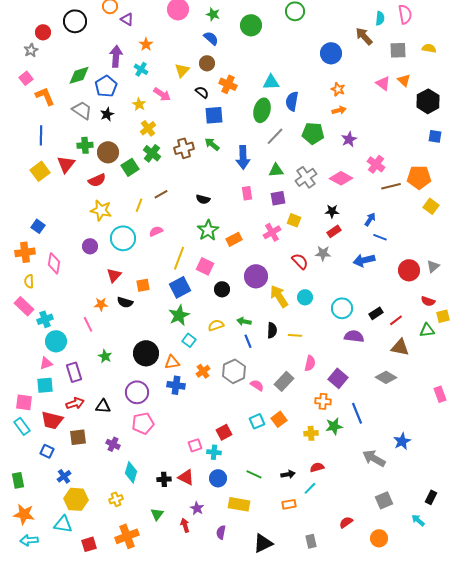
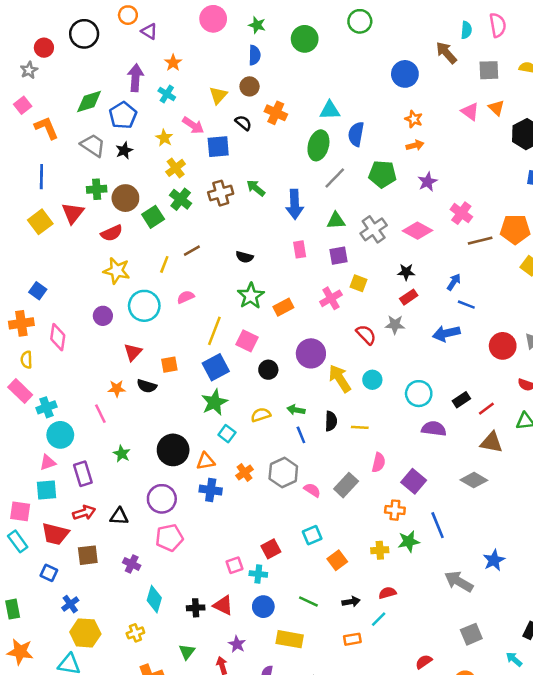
blue semicircle: (211, 38) -> (255, 55), turned 49
blue square: (214, 115) -> (218, 147), moved
orange square: (279, 419) -> (337, 560), moved

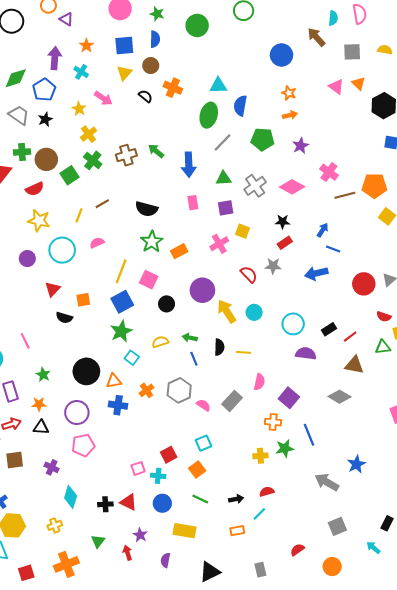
blue square: (218, 147) -> (124, 46), moved
black semicircle: (245, 257) -> (147, 209), size x1.5
orange star: (117, 389) -> (39, 404), moved
orange square: (337, 560) -> (197, 469), moved

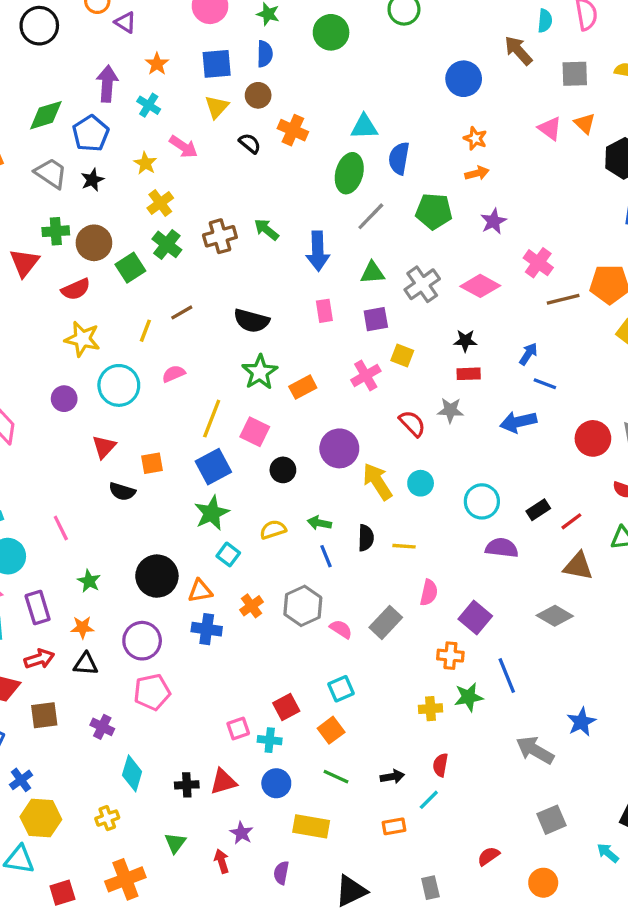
red rectangle: (285, 243) -> (469, 374), turned 32
red semicircle: (267, 492) -> (440, 765), turned -64
red triangle: (129, 502) -> (223, 782), turned -42

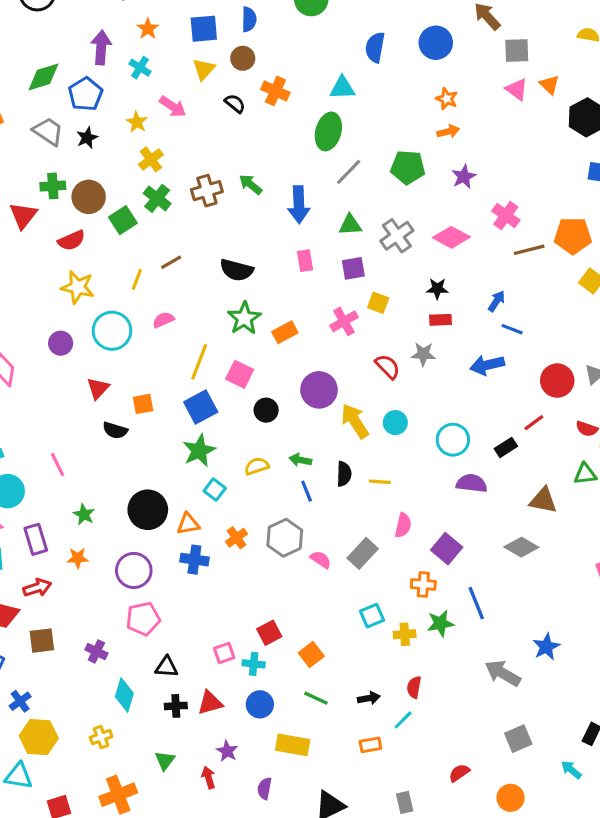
gray square: (575, 74) -> (517, 51), moved
blue semicircle: (399, 158) -> (375, 47), moved
red line: (571, 521) -> (534, 423), moved
black triangle: (86, 664) -> (166, 667), moved
cyan square: (341, 689) -> (372, 616), moved

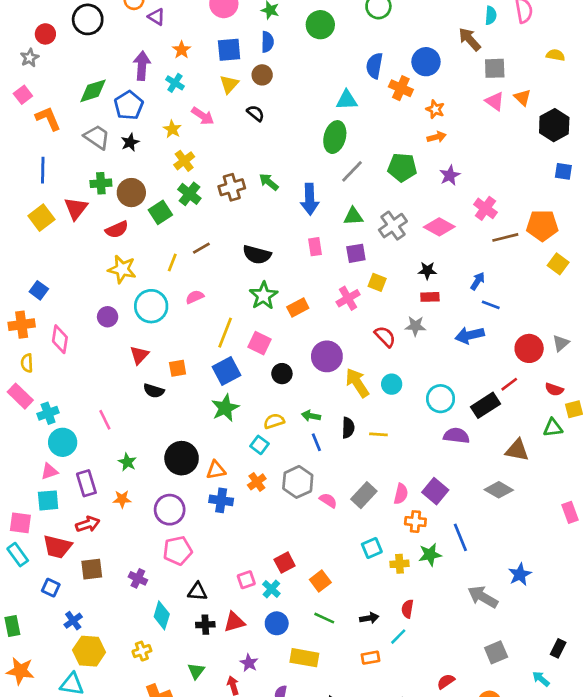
orange cross: (275, 91) -> (401, 88), moved
black rectangle: (506, 447) -> (485, 405), size x1.5
cyan square: (215, 490) -> (259, 445), moved
pink semicircle: (403, 525) -> (401, 494), moved
cyan cross: (254, 664) -> (271, 589), turned 36

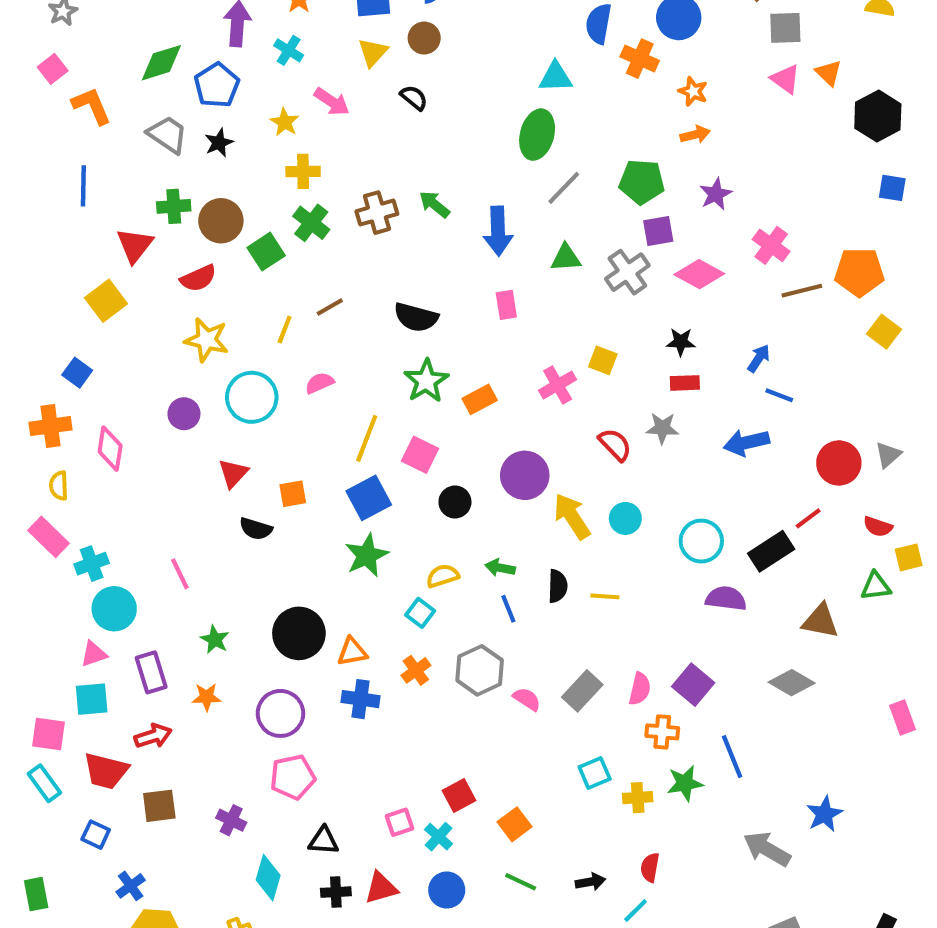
yellow cross: (184, 161) -> (303, 171), turned 36
yellow square: (41, 218) -> (106, 301), moved
purple square: (356, 253) -> (658, 231), moved

